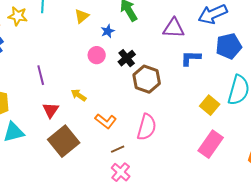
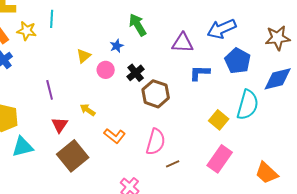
yellow triangle: (82, 16) -> (84, 56), moved
blue pentagon: (229, 46) -> (238, 61), turned -30
brown line: (118, 149) -> (173, 164), moved

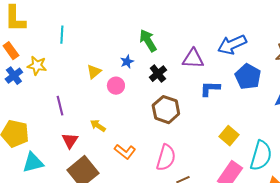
yellow star: (27, 31) -> (37, 66), moved
black cross: (136, 73) -> (158, 74), moved
cyan semicircle: (248, 105) -> (261, 156), moved

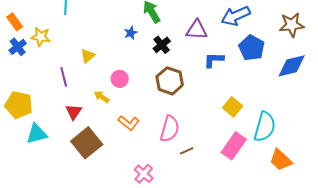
yellow triangle: (94, 72) -> (88, 56), moved
pink circle: (116, 86) -> (120, 79), moved

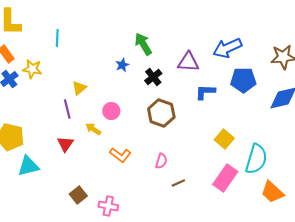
blue pentagon: (252, 48) -> (243, 80), turned -30
purple line: (64, 77) -> (67, 109), moved
pink semicircle: (170, 129) -> (161, 161), size x0.6
brown square: (87, 143) -> (78, 195), moved, size x0.6
pink cross: (144, 174) -> (108, 206), moved, turned -30

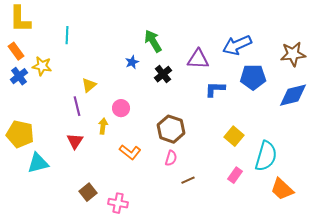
brown hexagon: (161, 113) -> (171, 129), moved
yellow arrow: (93, 129) -> (103, 126), turned 63
pink rectangle: (225, 178) -> (235, 175), size x0.6

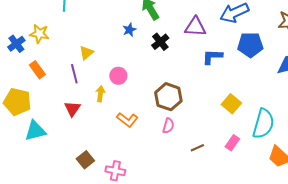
orange rectangle: (16, 51) -> (37, 70), moved
brown line: (188, 180) -> (197, 148), moved

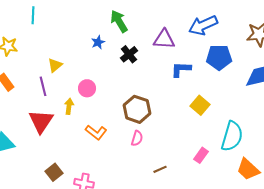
yellow square: (231, 104) -> (200, 105), moved
red triangle: (72, 109) -> (41, 121), size x1.5
brown line: (197, 148) -> (160, 169), moved

